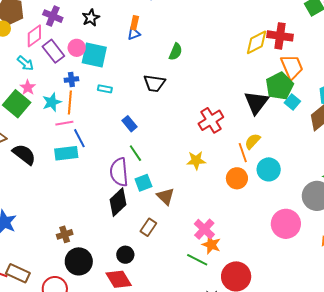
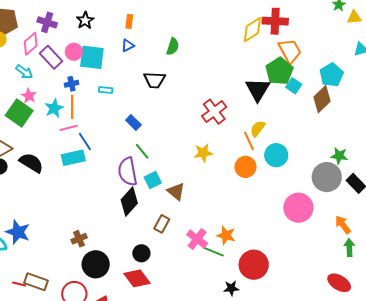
blue triangle: (134, 34) -> (128, 46), moved
pink cross: (204, 229) -> (197, 239), moved

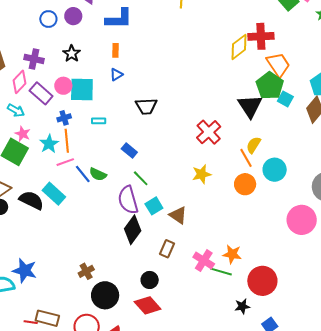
green semicircle: (173, 46) -> (98, 174), moved, turned 102
cyan rectangle: (73, 158) -> (54, 194), moved, turned 60

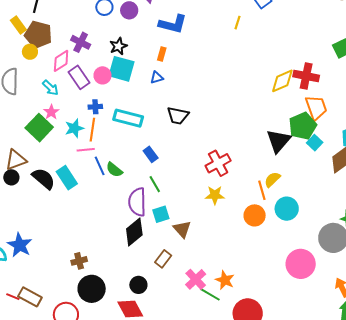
cyan square: (82, 90) -> (122, 69), moved
cyan rectangle: (99, 121) -> (128, 118), size x2.0
red cross: (209, 132) -> (218, 163), moved

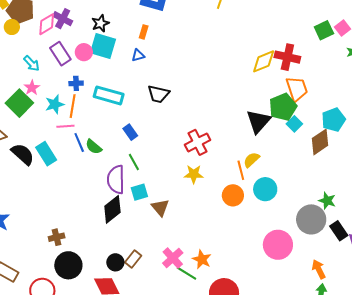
pink diamond: (61, 61) -> (47, 24), moved
brown rectangle: (163, 259) -> (133, 259), moved

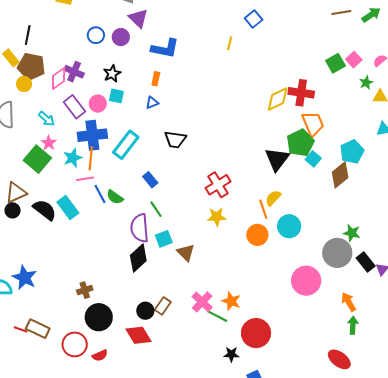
cyan square: (103, 46) -> (116, 96), size x0.6
blue cross: (76, 83) -> (92, 135), size x2.0
cyan rectangle: (109, 95) -> (126, 145), turned -64

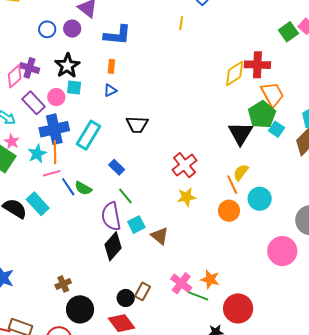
black star: (112, 74) -> (67, 66), size x1.4

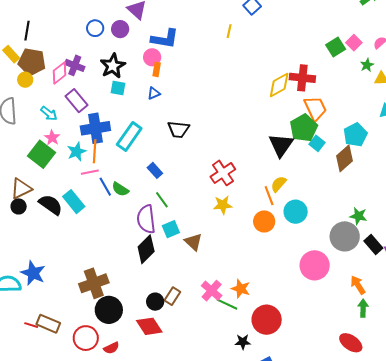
pink circle: (56, 97) -> (152, 57), moved
brown cross: (63, 284) -> (94, 283), size x1.8

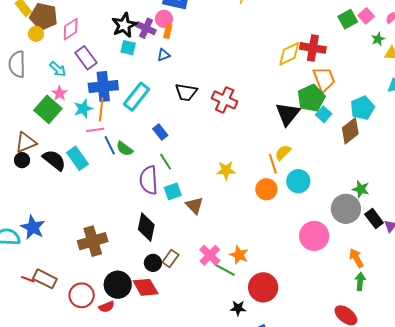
purple cross: (75, 65) -> (146, 28), moved
red cross: (223, 173) -> (225, 100), moved, turned -35
black diamond: (146, 249) -> (146, 227), moved, turned -36
black circle: (109, 310) -> (118, 285), moved

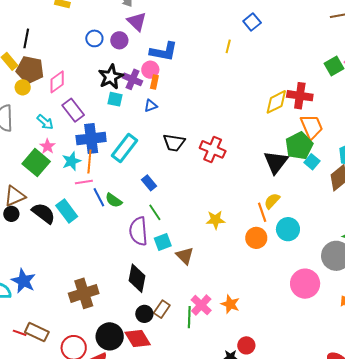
green line: (225, 270) -> (189, 317), moved, turned 65
red circle: (263, 287) -> (246, 345), moved, size x0.6

